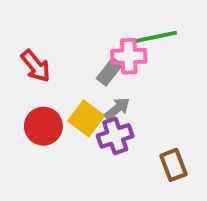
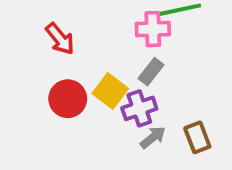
gray rectangle: (109, 72) -> (151, 72), moved
gray arrow: (117, 109) -> (153, 137), moved

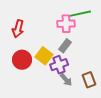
red arrow: (60, 39) -> (18, 29), turned 54
gray arrow: (153, 137) -> (66, 80), turned 88

